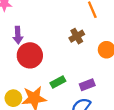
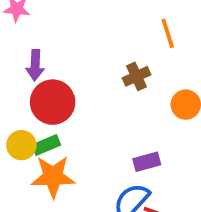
green rectangle: (58, 82) -> (46, 145), moved
yellow circle: (13, 98) -> (21, 145), moved

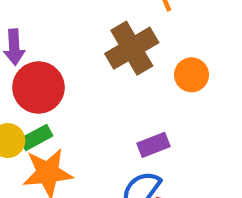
brown cross: (136, 76) -> (132, 48), size x1.6

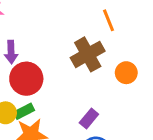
purple rectangle: (154, 145) -> (89, 118), moved, turned -30

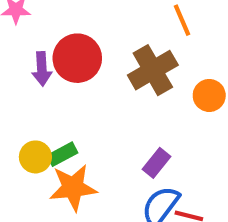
red circle: (26, 79) -> (77, 58), moved

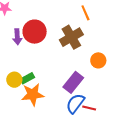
orange circle: (209, 95) -> (98, 60), moved
purple rectangle: (157, 163) -> (73, 82), size x1.5

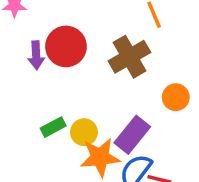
yellow circle: (14, 80) -> (84, 132), moved
orange star: (33, 94) -> (100, 157), moved

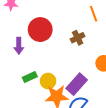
purple arrow: (36, 55) -> (19, 46), moved
brown cross: (129, 57) -> (78, 38), size x0.6

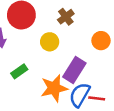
yellow circle: (48, 81) -> (50, 42), moved

